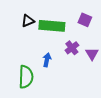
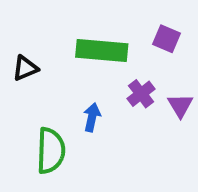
black triangle: (28, 21) -> (25, 68), moved

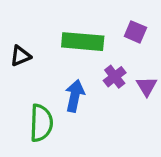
blue arrow: (92, 117) -> (75, 96), size x1.4

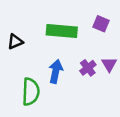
purple cross: (115, 77) -> (88, 68), moved

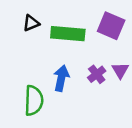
purple square: (101, 24) -> (111, 26), size x1.5
black triangle: (15, 42) -> (31, 23), moved

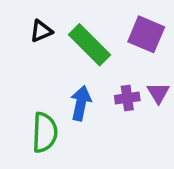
green rectangle: (68, 34) -> (89, 45), turned 40
purple cross: (97, 74) -> (127, 98), turned 30

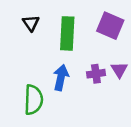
black triangle: (41, 31) -> (31, 23), turned -42
green rectangle: (89, 45) -> (67, 33), turned 48

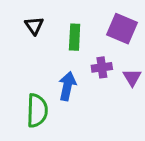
green rectangle: (67, 33) -> (75, 37), size x0.7
purple cross: (96, 74) -> (102, 67), moved

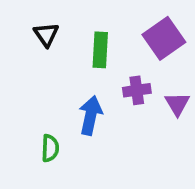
purple square: (122, 29) -> (164, 38), turned 32
green semicircle: (37, 111) -> (50, 148), size x0.6

